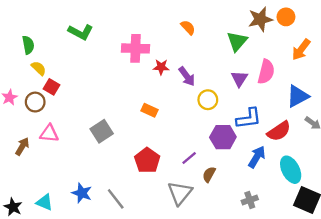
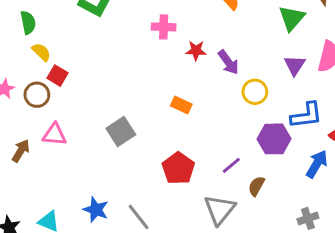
pink cross: (135, 48) -> (164, 27), size x0.7

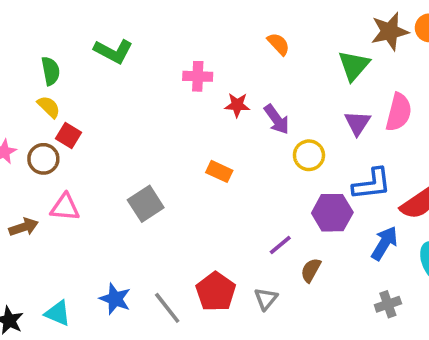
green semicircle: (28, 23) -> (51, 71), moved
brown arrow: (21, 151) -> (24, 227), turned 40
red pentagon: (178, 168) -> (216, 292), moved
gray triangle: (220, 210) -> (266, 299), size x0.6
gray cross: (308, 218) -> (388, 304), moved

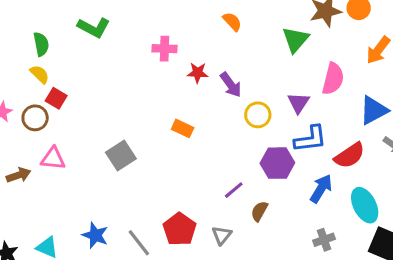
purple triangle: (357, 123) -> (298, 103), moved

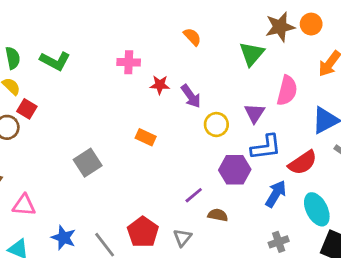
green L-shape: (94, 28) -> (55, 61), moved
pink triangle: (53, 159) -> (24, 205), moved
brown semicircle: (259, 211) -> (218, 215), turned 72

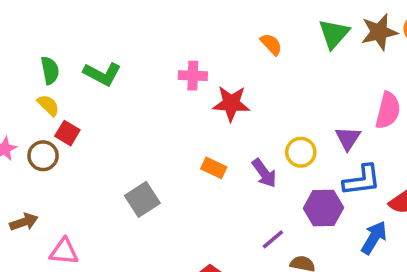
green triangle: (252, 54) -> (334, 34), moved
red star: (160, 85) -> (231, 103), size x1.5
purple arrow: (191, 96) -> (264, 173), moved

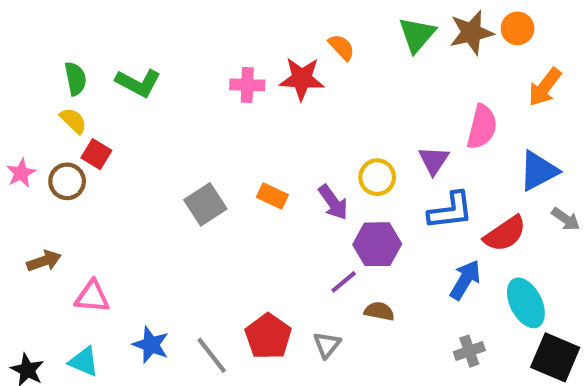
red star: (231, 103) -> (302, 79), moved
gray square: (142, 199) -> (205, 204), moved
purple hexagon: (323, 208) -> (377, 244), moved

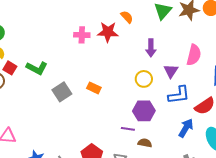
green L-shape: (138, 83) -> (37, 68), moved
purple arrow: (333, 202) -> (151, 48), moved, turned 36
purple line: (344, 282) -> (128, 129), turned 48

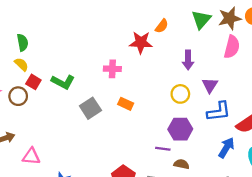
orange semicircle: (127, 17) -> (162, 26), turned 80
pink cross: (82, 35) -> (112, 69), moved
pink semicircle: (194, 55) -> (232, 47), moved

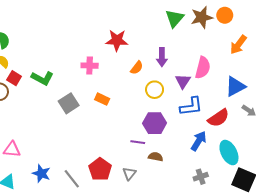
orange semicircle: (162, 26) -> (137, 68), moved
pink semicircle: (232, 47) -> (203, 68), moved

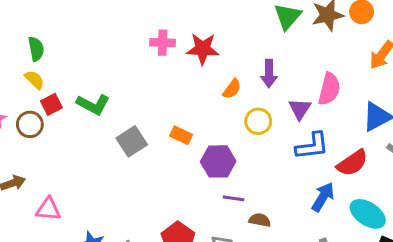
pink cross: (90, 66) -> (163, 43), moved
red square: (14, 78) -> (51, 104), turned 32
purple hexagon: (155, 123) -> (218, 161), moved
cyan ellipse: (229, 153) -> (368, 214), turned -30

